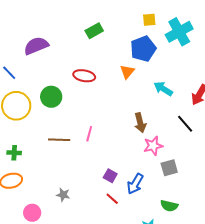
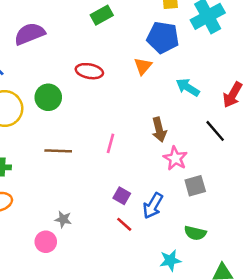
blue pentagon: (143, 49) -> (163, 38), turned 30
pink line: (89, 134) -> (111, 143), moved
pink star: (153, 146) -> (175, 158), turned -30
pink circle: (32, 213) -> (46, 242), moved

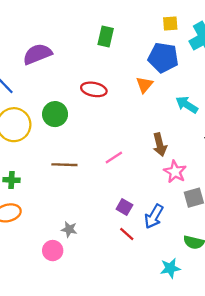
green rectangle: (102, 15) -> (106, 36), turned -48
pink line: (111, 143) -> (114, 158), turned 42

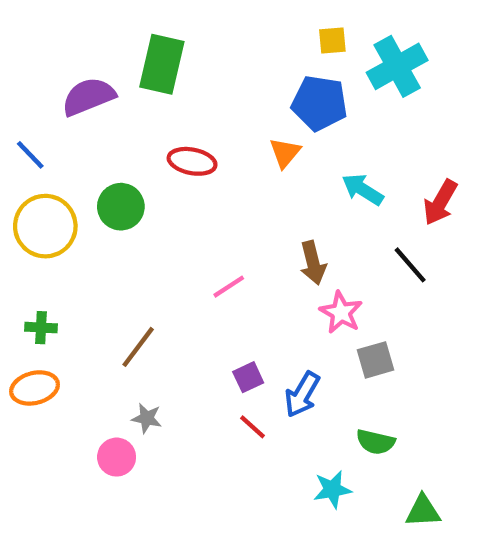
green rectangle: (106, 36) -> (162, 64), moved, size x1.5
brown line: (64, 165) -> (138, 347), moved, turned -55
purple square: (124, 207) -> (248, 377), turned 35

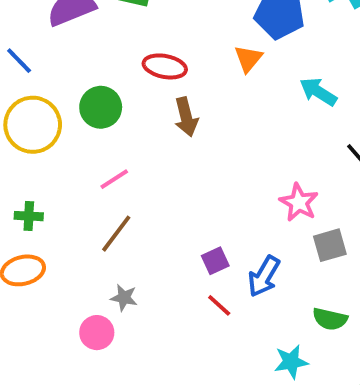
brown arrow: (313, 263) -> (186, 117), moved
pink line: (229, 287) -> (114, 179), moved

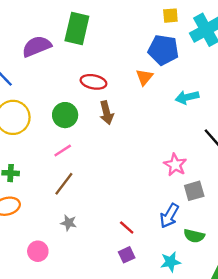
cyan arrow: (318, 92) -> (187, 97), turned -45
green circle: (101, 107) -> (65, 115), moved
purple square: (215, 261) -> (127, 255), moved
blue arrow: (264, 276) -> (169, 216), moved
pink circle: (97, 333) -> (38, 251), moved

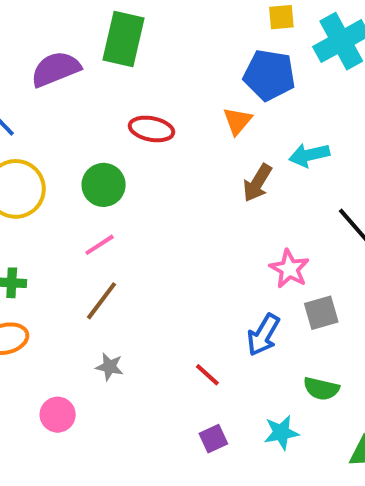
brown arrow: (107, 113) -> (257, 183), moved, turned 45
blue arrow: (169, 216) -> (263, 335), moved
purple square: (127, 255) -> (213, 439), moved

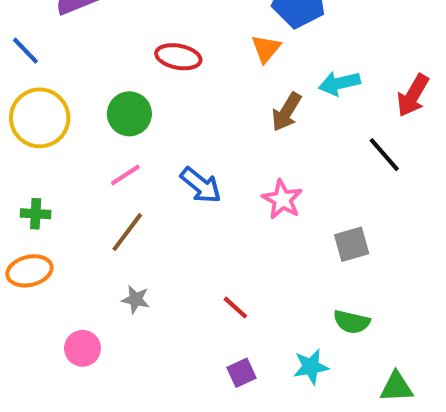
pink star: (289, 269) -> (282, 199), moved
blue arrow: (263, 335) -> (201, 185), moved, turned -81

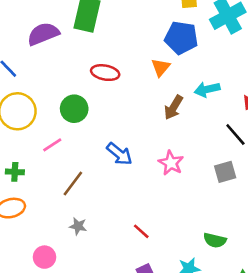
pink line: (125, 175) -> (52, 145), moved
gray square: (352, 244) -> (225, 172), moved

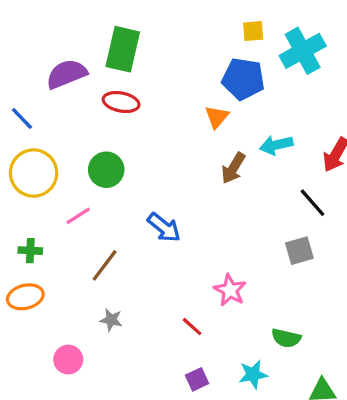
red ellipse: (105, 73) -> (121, 102), moved
pink star: (171, 163) -> (230, 290), moved

